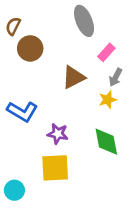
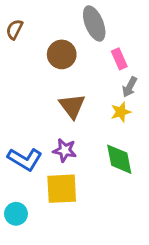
brown circle: (30, 48) -> (62, 54), moved
pink rectangle: (106, 52) -> (119, 59), turned -66
brown triangle: (74, 77) -> (72, 106), moved, turned -40
blue L-shape: (22, 111) -> (25, 159), moved

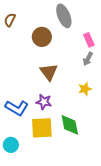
pink rectangle: (119, 59) -> (89, 40), moved
yellow star: (121, 112) -> (85, 89), moved
green diamond: (119, 159) -> (70, 125), moved

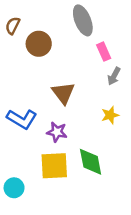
brown circle: (42, 37) -> (39, 44), moved
pink rectangle: (89, 40) -> (104, 52), moved
blue L-shape: (17, 108) -> (22, 119), moved

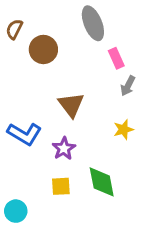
purple star: (57, 132) -> (64, 148), turned 30
yellow square: (54, 166) -> (61, 186), size x0.6

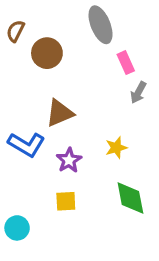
brown triangle: (71, 105) -> (60, 113), moved, turned 44
yellow star: (123, 130) -> (116, 148), moved
green diamond: (102, 182) -> (130, 198), moved

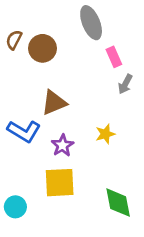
brown semicircle: (15, 31) -> (14, 40), moved
green diamond: (130, 198) -> (118, 203), moved
yellow square: (66, 201) -> (60, 183), size x1.6

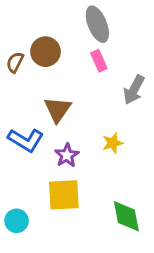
brown semicircle: (14, 40) -> (15, 62), moved
pink rectangle: (114, 57) -> (99, 61), moved
gray arrow: (125, 84) -> (134, 90), size x1.4
brown triangle: (54, 103) -> (58, 110), turned -32

